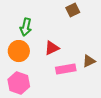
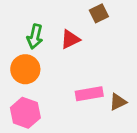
red triangle: (52, 48) -> (70, 39), moved
brown triangle: (89, 61) -> (118, 102), moved

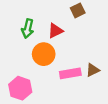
orange circle: (25, 69) -> (44, 54), moved
brown triangle: (118, 102) -> (93, 70), moved

